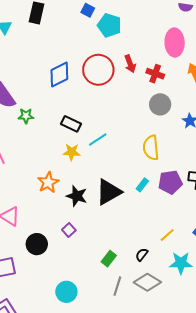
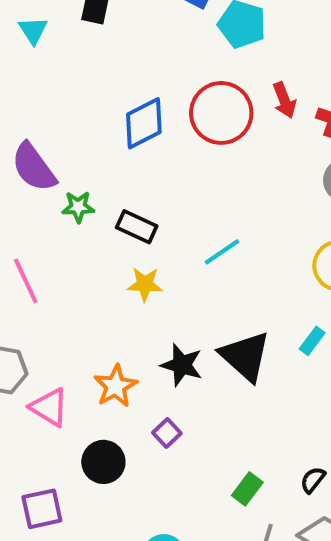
black rectangle: (71, 124) -> (137, 227), moved
yellow star: (72, 152) -> (145, 284), moved
orange star: (48, 182) -> (115, 386), moved
black triangle: (109, 192) -> (245, 356), turned -48

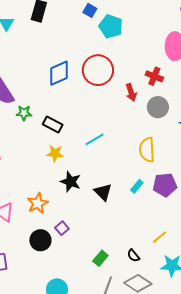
red arrow: (284, 100) -> (131, 92), moved
black triangle: (245, 356) -> (103, 192), size x0.7
black star: (182, 365) -> (71, 182), moved
black circle: (103, 462) -> (40, 240), moved
black semicircle: (313, 480) -> (133, 256), turned -80

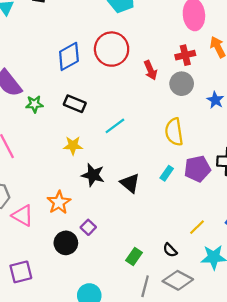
red cross: (154, 76) -> (185, 55), moved, turned -30
black rectangle: (53, 124) -> (75, 104), moved

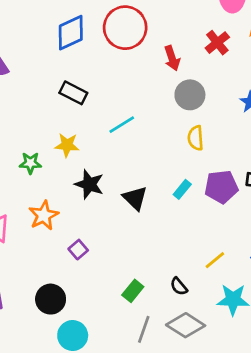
red cross: (185, 55) -> (217, 43), turned -30
gray circle: (182, 84) -> (190, 95), moved
green star: (34, 104) -> (30, 163), moved
yellow semicircle: (174, 132) -> (196, 138), size x0.7
black circle: (66, 243) -> (51, 299), moved

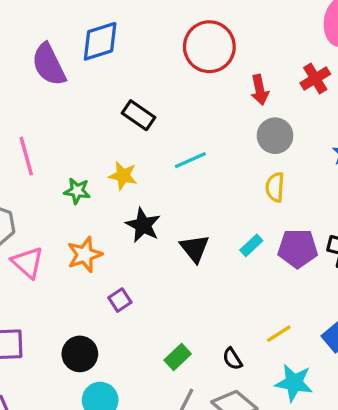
blue diamond: (71, 33) -> (100, 41), moved

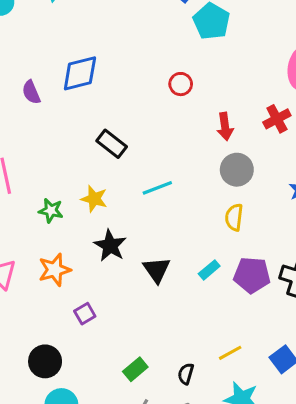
red circle: (209, 47) -> (181, 84), size x0.5
purple semicircle: (49, 65) -> (31, 92), size x0.6
black semicircle: (232, 359) -> (186, 374), turned 45

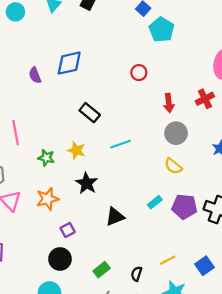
yellow semicircle: (234, 217) -> (173, 166), turned -60
black triangle: (157, 270) -> (115, 217), moved, turned 42
black circle: (45, 361) -> (60, 259), moved

